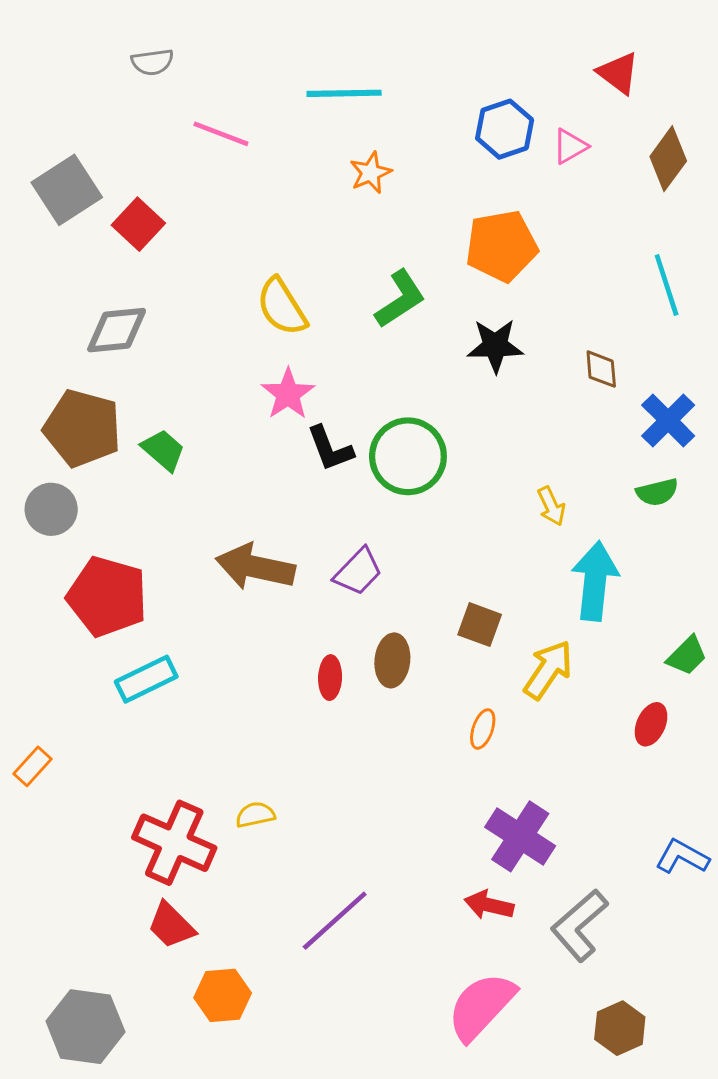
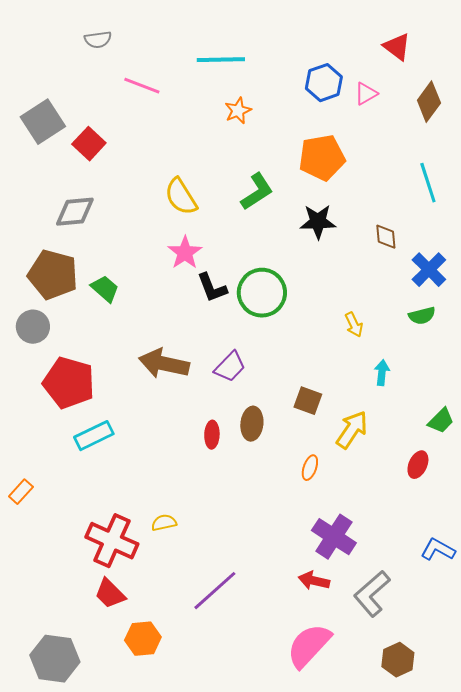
cyan arrow: (595, 581) -> (382, 373), size x0.5

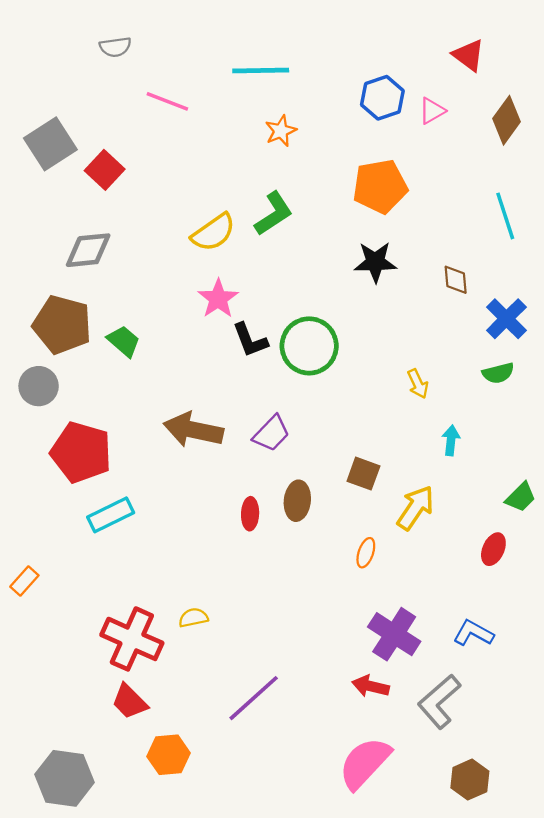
green L-shape: (257, 192) -> (274, 214), moved
yellow semicircle: (181, 197) -> (213, 232), turned -93
blue L-shape: (438, 550) -> (473, 633), moved

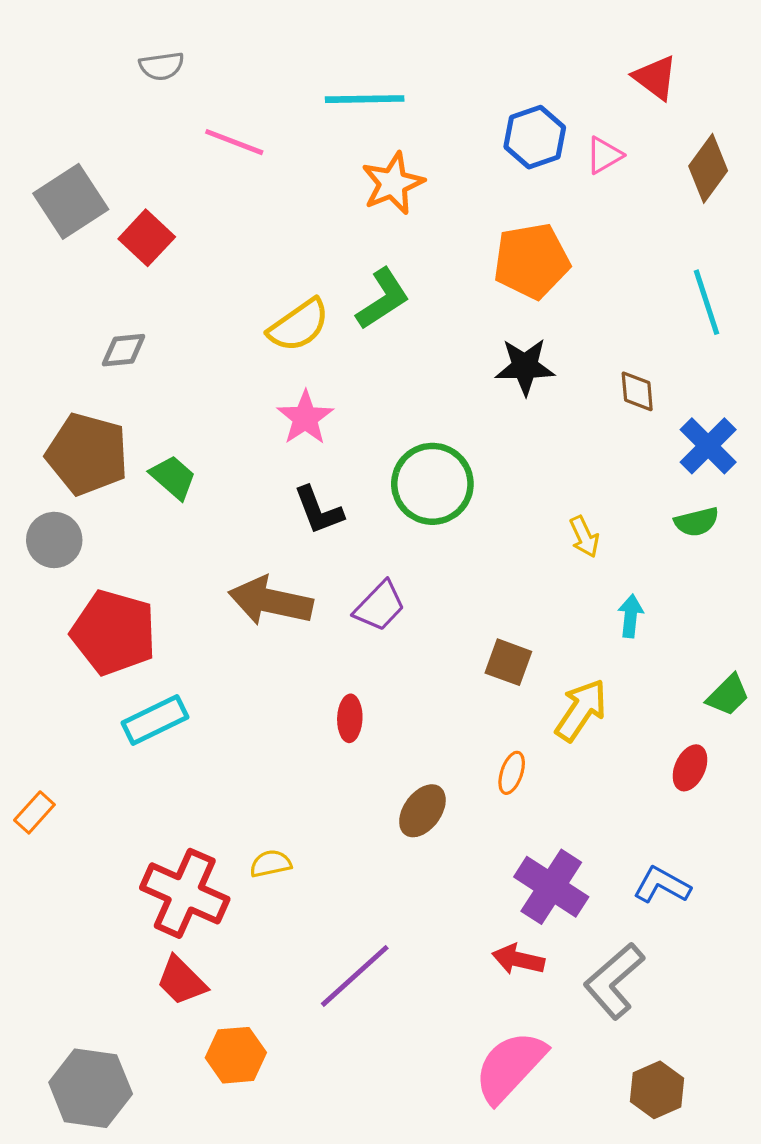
orange star: (281, 131) -> (393, 183), size x1.4
gray diamond: (88, 250) -> (124, 350), size x0.7
black L-shape: (250, 340) -> (318, 510), moved
brown ellipse: (297, 501) -> (422, 811), moved, turned 30

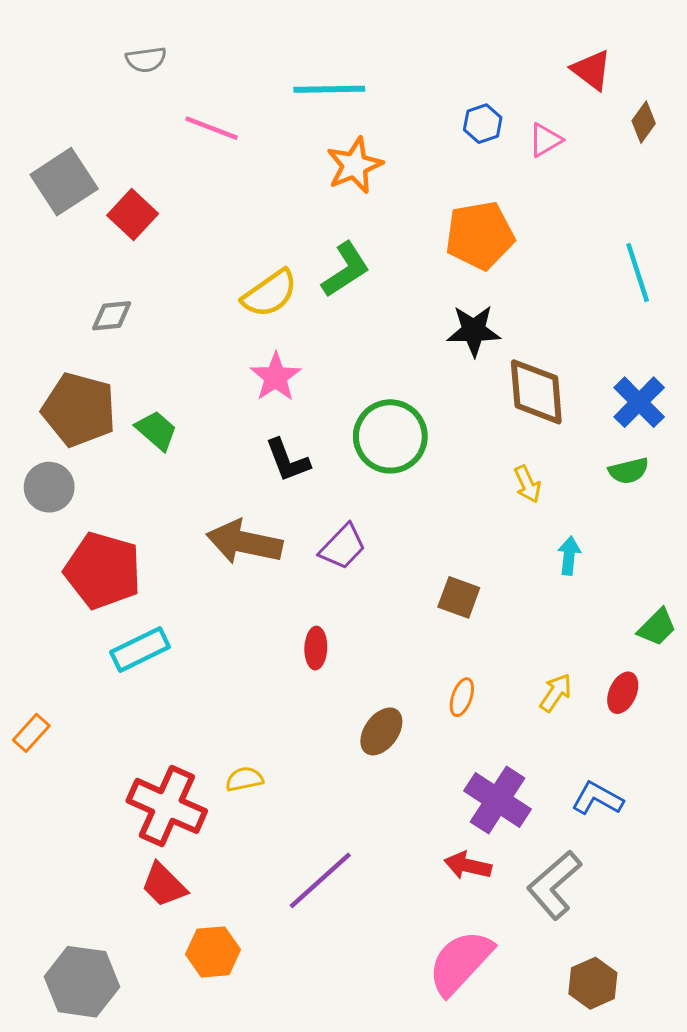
blue hexagon: (535, 137) -> (483, 124), size x0.7
brown diamond: (708, 168) -> (644, 122), moved, size x0.7
brown diamond: (637, 391) -> (536, 392), moved, size x1.8
yellow arrow: (581, 710) -> (556, 693), moved, size x0.7

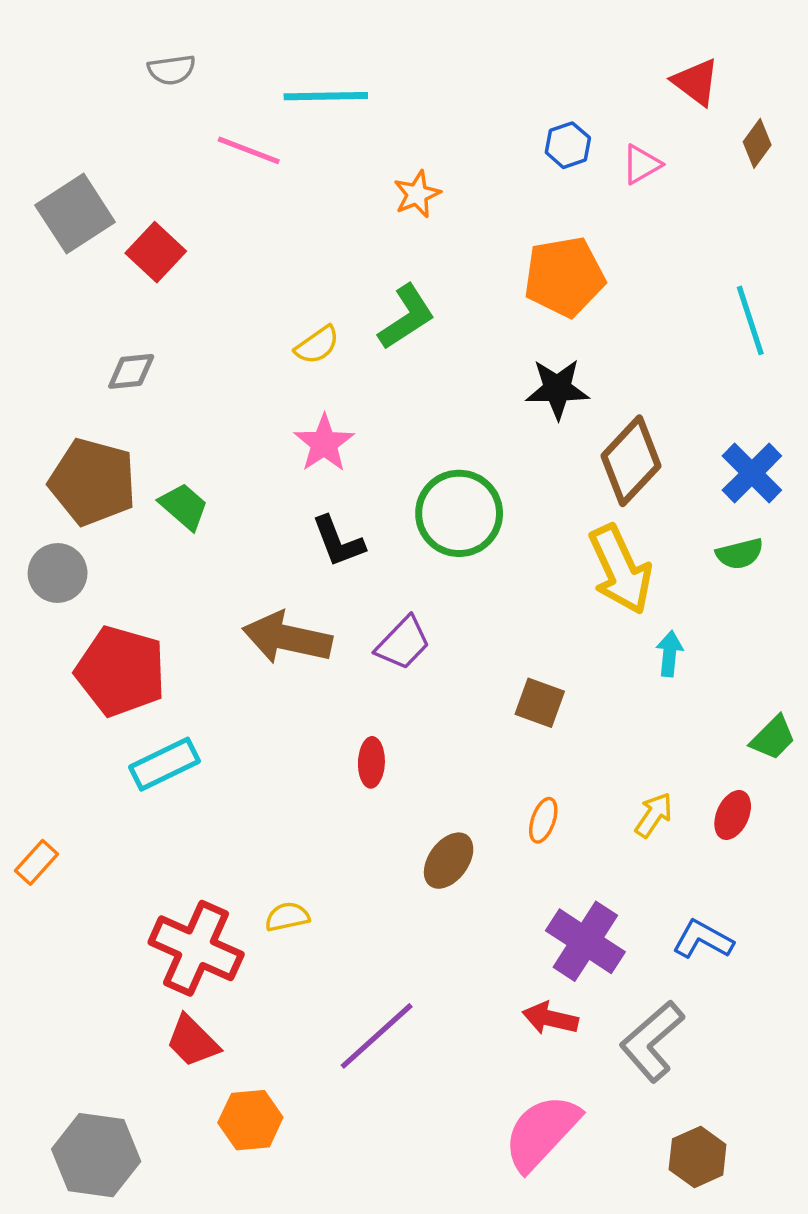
cyan line: (329, 89) -> (326, 96), moved
orange star: (355, 165) -> (417, 194), size x0.7
yellow semicircle: (270, 293) -> (317, 345), size x0.7
brown diamond: (536, 392) -> (631, 461), turned 48
yellow arrow: (527, 484) -> (620, 569), size x2.0

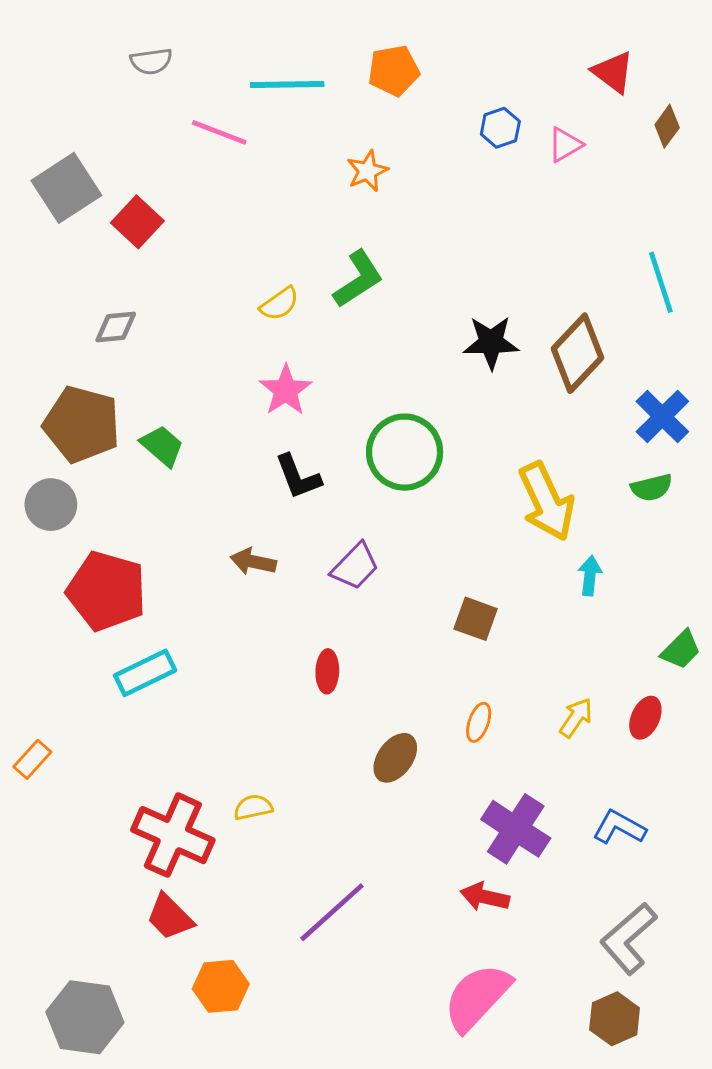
orange pentagon: (564, 277) -> (394, 71), moved, size x0.7
brown diamond: (631, 461) -> (577, 353), moved
brown arrow: (287, 638) -> (253, 562), size x0.6
gray L-shape: (652, 1041) -> (628, 939), moved

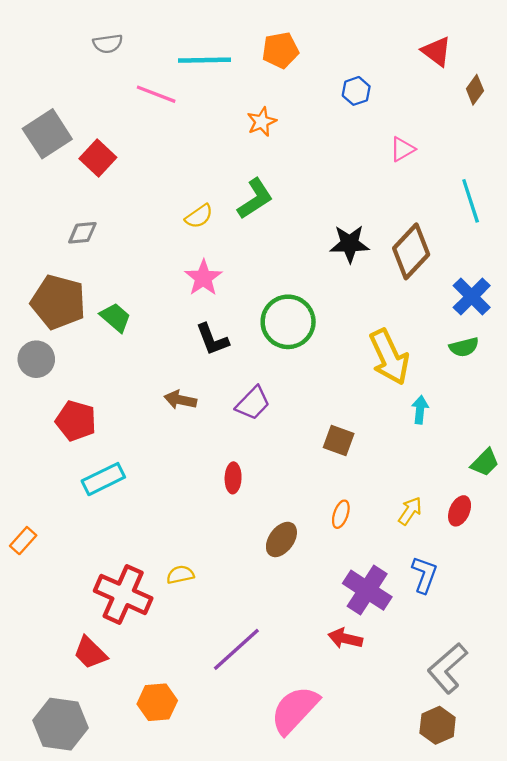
pink triangle: (565, 145) -> (402, 149), moved
red pentagon: (106, 591) -> (76, 421), size x0.7
blue L-shape: (619, 827) -> (424, 575), moved, turned 81
red trapezoid: (170, 917) -> (90, 653), moved
pink semicircle: (477, 997) -> (295, 710), moved

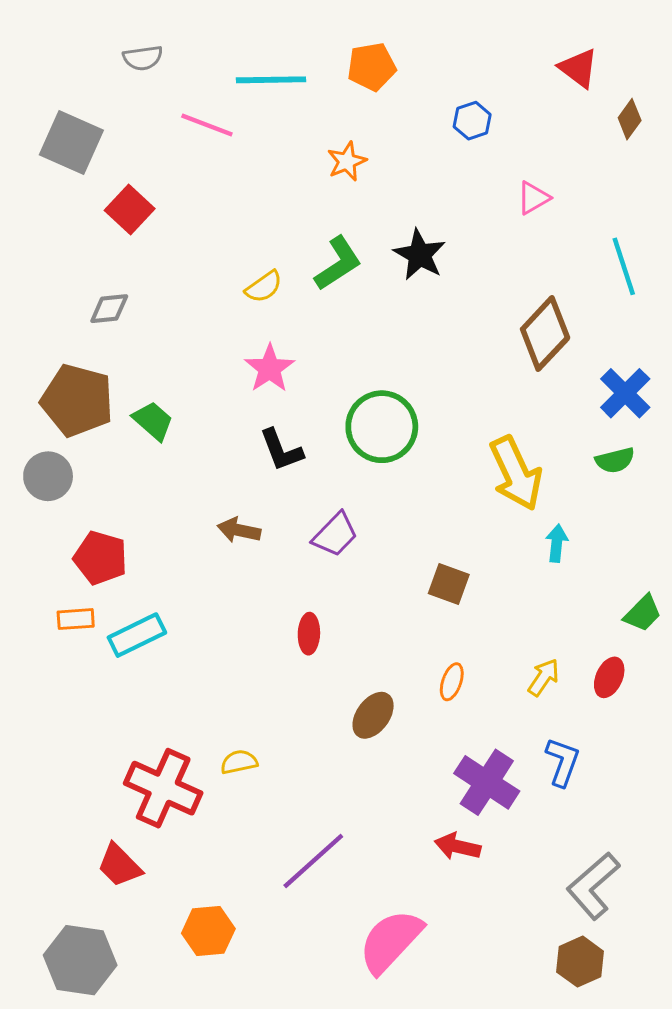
gray square: (47, 134) -> (71, 142), moved, turned -33
black star: (350, 244) -> (420, 255), moved, turned 30
orange rectangle: (23, 541) -> (76, 619), moved, turned 44

